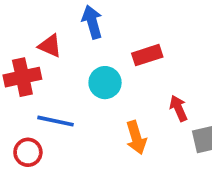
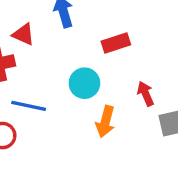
cyan circle: (105, 83) -> (84, 83), moved
orange arrow: (136, 138) -> (105, 122), turned 32

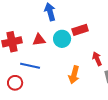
red triangle: (23, 34) -> (39, 40), moved, turned -32
cyan circle: (84, 83) -> (62, 39), moved

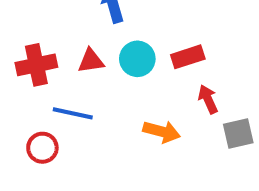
red rectangle: (80, 30) -> (188, 57), moved
orange arrow: (74, 75) -> (162, 132), turned -90

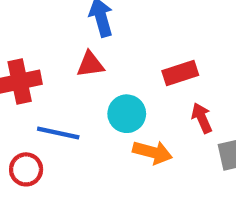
cyan circle: (137, 59) -> (127, 114), moved
red triangle: (91, 61) -> (90, 64), moved

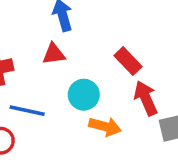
red rectangle: (180, 73) -> (128, 61), turned 64
red arrow: (202, 118) -> (146, 98), size x1.4

